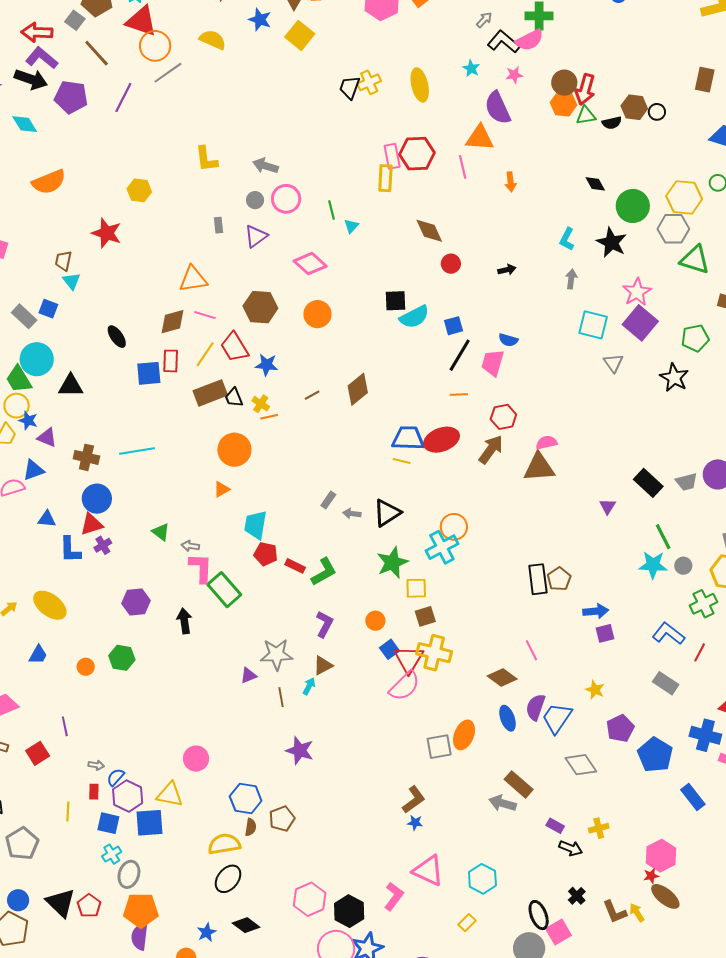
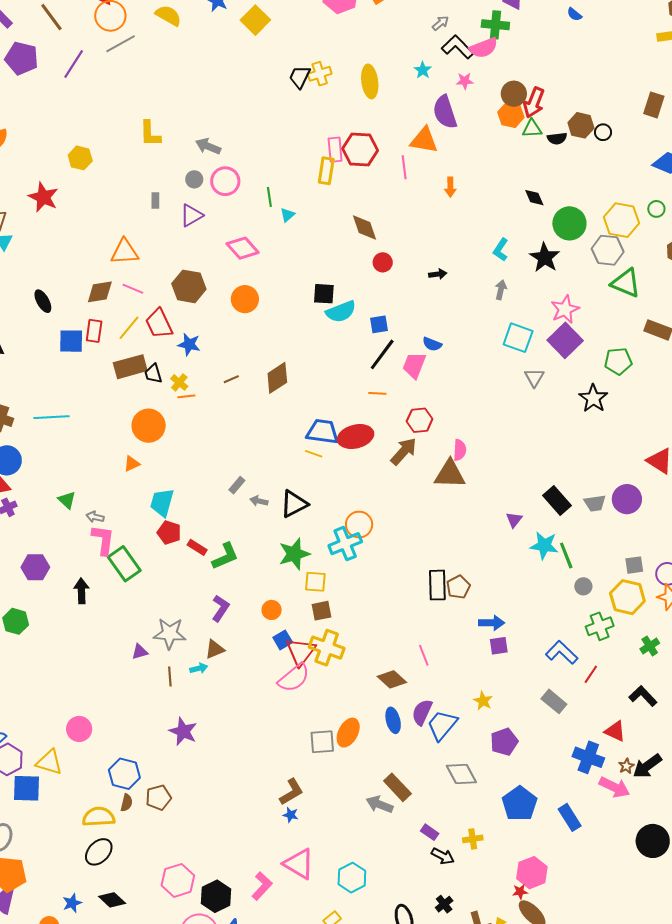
pink semicircle: (546, 443) -> (460, 450), turned 100
cyan star: (653, 565) -> (544, 546), moved
cyan arrow: (309, 686) -> (199, 668), turned 42
blue pentagon: (655, 755) -> (520, 804), moved

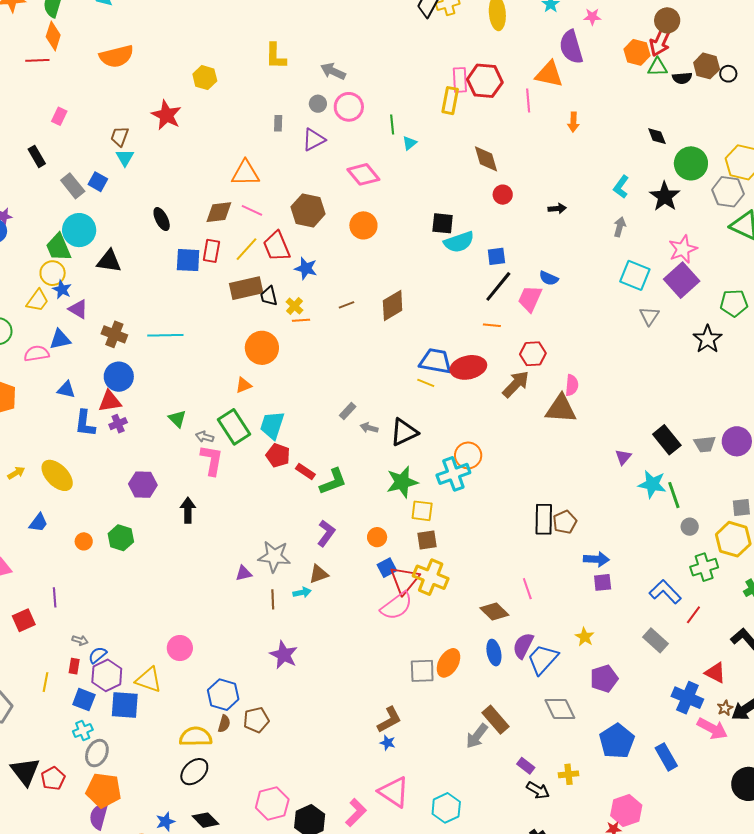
brown circle: (514, 94) -> (667, 20), moved
green rectangle: (124, 564) -> (234, 427), moved
gray arrow: (380, 804) -> (477, 736), turned -76

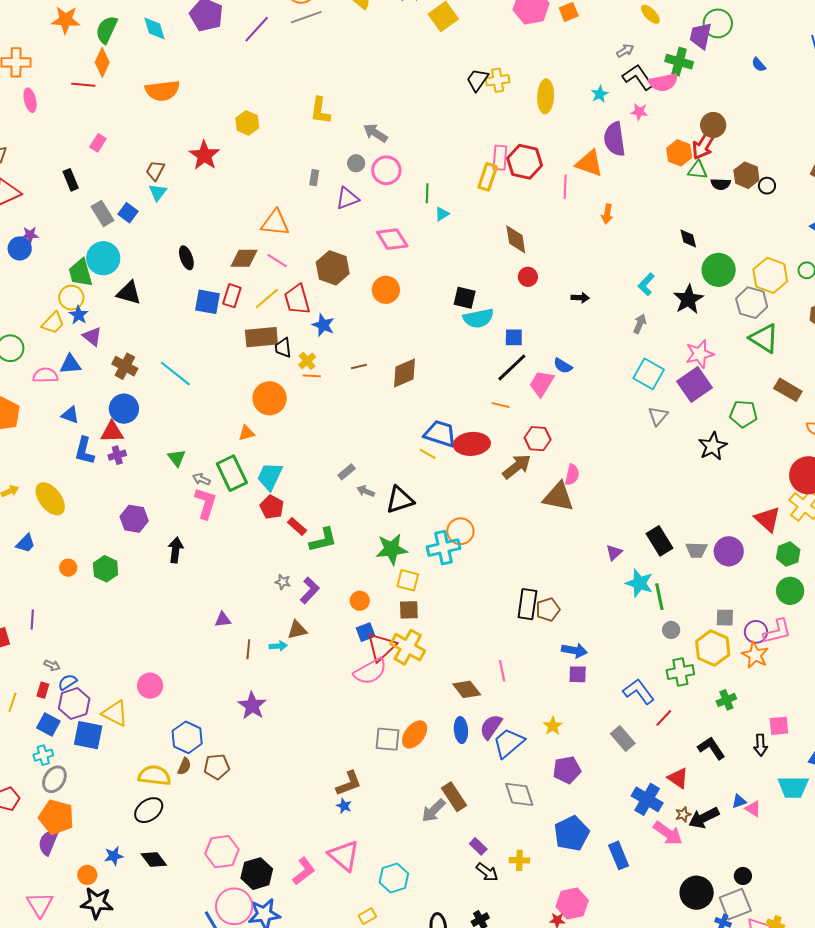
cyan line: (165, 335) -> (175, 374), turned 32
gray star: (274, 556) -> (283, 582), moved, size x0.5

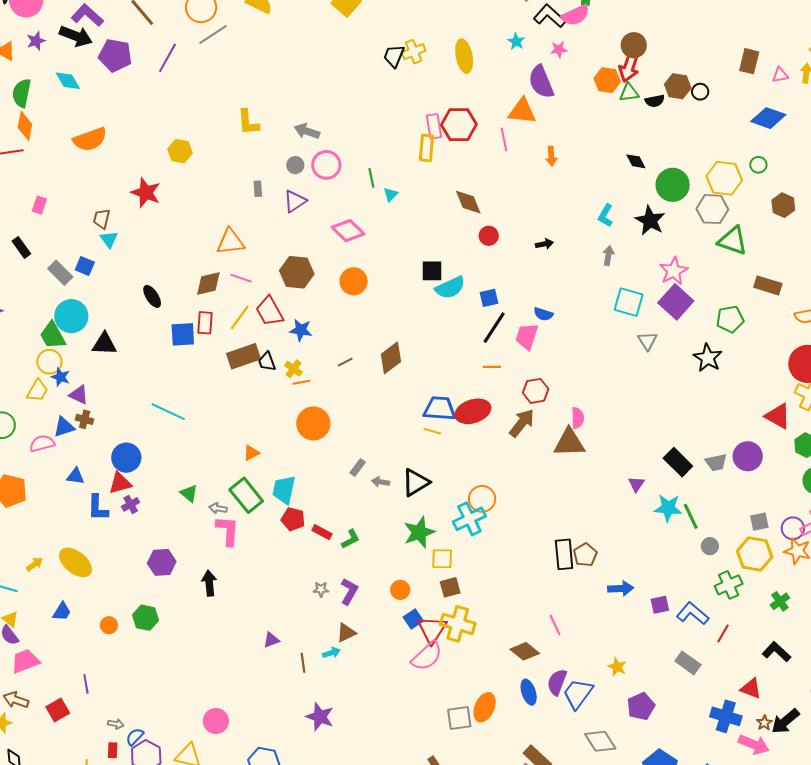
brown cross: (125, 366) -> (85, 419), moved, size x0.7
orange circle: (270, 398) -> (313, 423), moved
green L-shape: (323, 540) -> (351, 539), size x0.7
purple square: (578, 674) -> (660, 605), moved

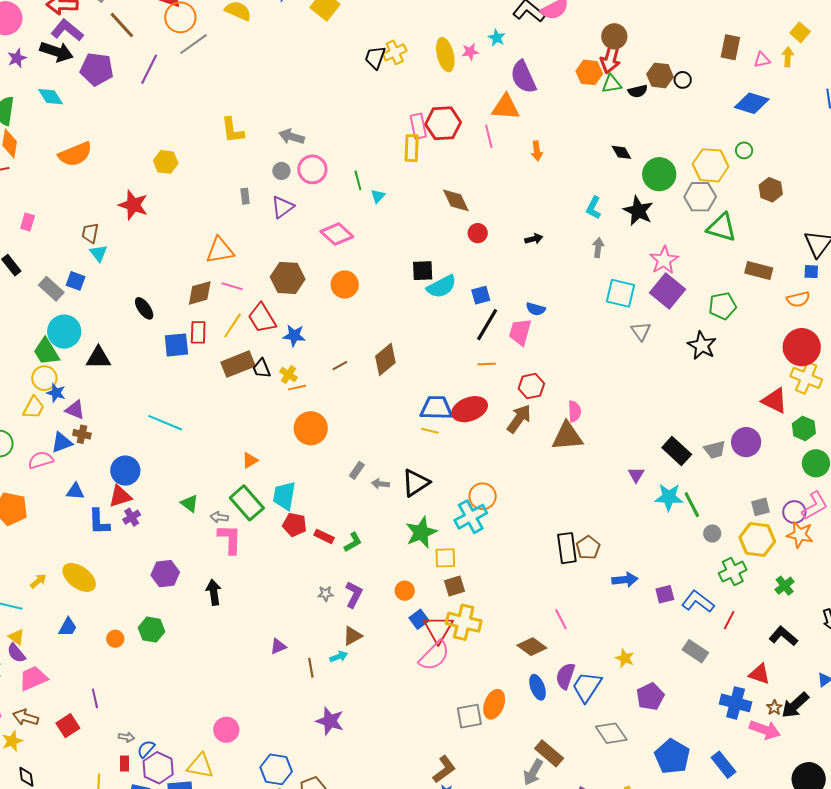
pink star: (559, 49) -> (470, 52), moved

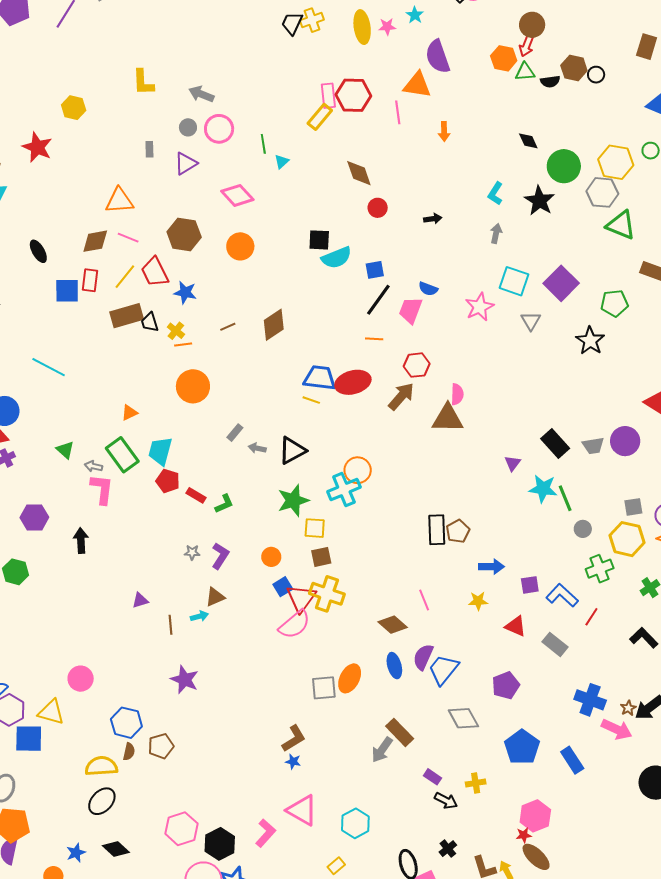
red arrow: (611, 58) -> (526, 46), size x0.7
yellow rectangle: (412, 148) -> (320, 117), turned 32
pink star: (664, 260) -> (479, 307), moved
yellow star: (625, 658) -> (478, 601), moved, turned -30
red triangle: (759, 674) -> (516, 626), moved

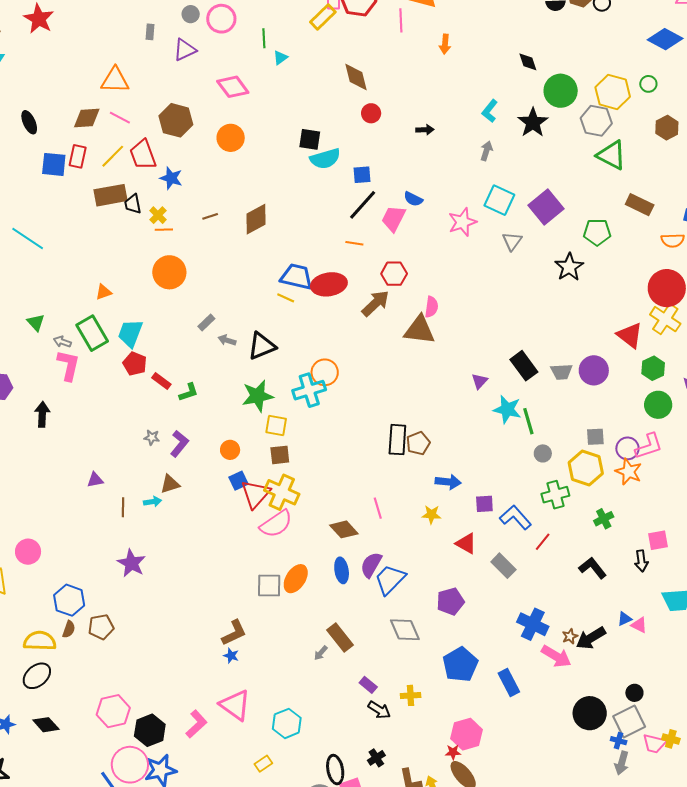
pink semicircle: (295, 624) -> (276, 524), moved
gray arrow: (382, 750) -> (321, 653), size x0.6

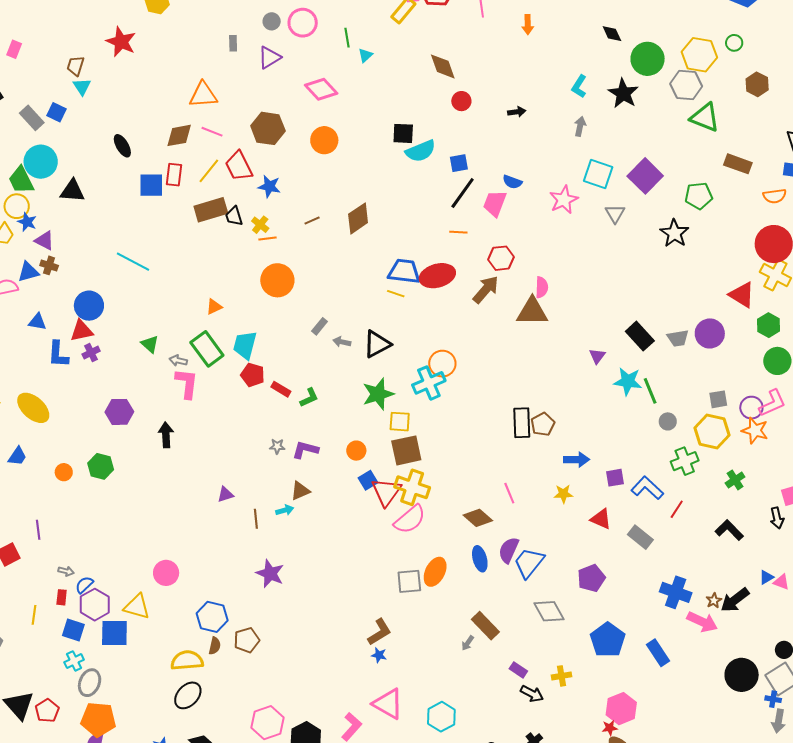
purple L-shape: (179, 444) -> (305, 450), turned -108
brown square: (280, 455) -> (406, 450), size x1.5

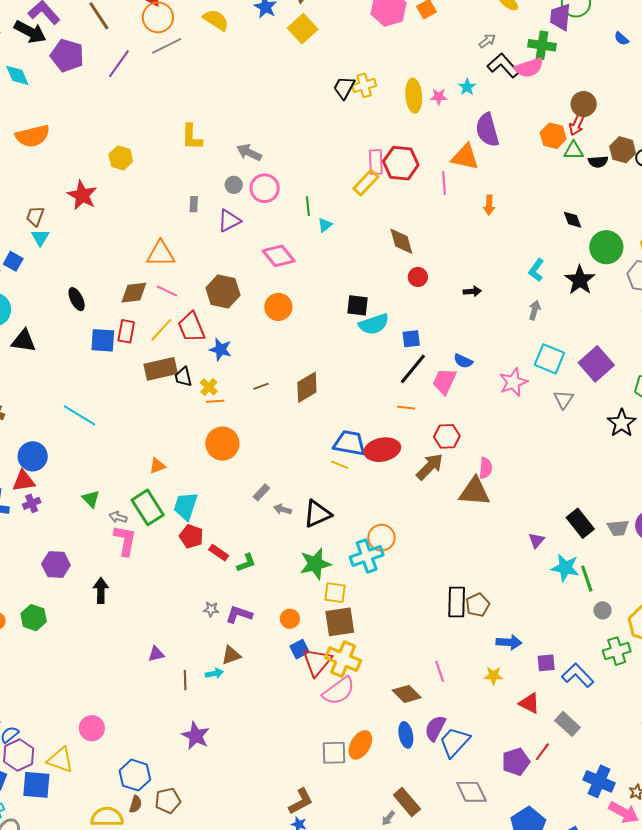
red line: (677, 509) -> (542, 752), moved

